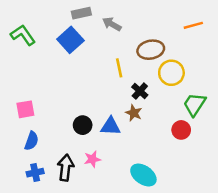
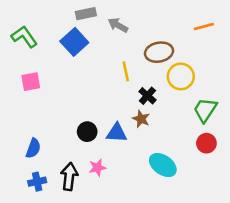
pink square: (25, 109) -> (31, 82), moved
red circle: (181, 130) -> (206, 143), moved
cyan ellipse: (143, 175) -> (163, 165), moved

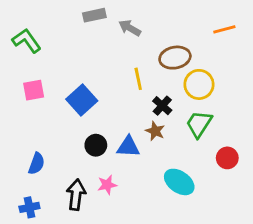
blue square: (74, 42) -> (82, 100), moved
green trapezoid: (205, 110) -> (199, 124), moved
blue cross: (37, 182) -> (29, 207), moved

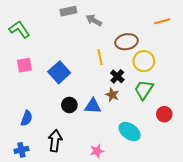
pink star: (107, 185) -> (97, 151), moved

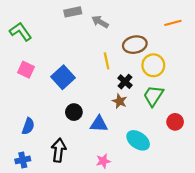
pink square: (24, 65) -> (26, 70), turned 35
blue triangle: (93, 106) -> (99, 124), moved

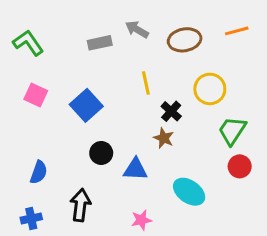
gray rectangle: (73, 12) -> (100, 43), moved
brown ellipse: (135, 45) -> (185, 40), moved
green trapezoid: (153, 96) -> (232, 131), moved

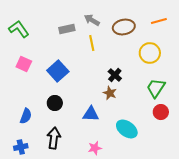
yellow line: (146, 83) -> (92, 43), moved
yellow circle: (210, 89) -> (150, 53), moved
black circle: (101, 153) -> (55, 103), moved

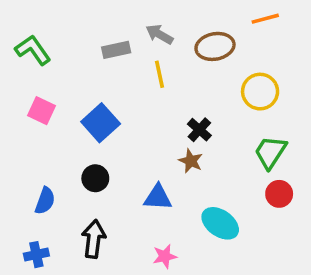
orange line: (159, 21) -> (265, 19), moved

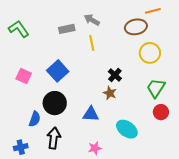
brown ellipse: (215, 46) -> (136, 27), moved
pink square: (42, 111) -> (24, 76), moved
black circle: (95, 178) -> (55, 103), size x1.5
blue semicircle: (45, 201) -> (35, 119), moved

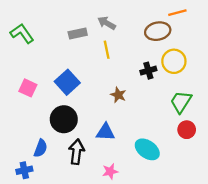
black cross: (115, 75) -> (148, 71), moved, turned 32
brown star: (110, 93) -> (118, 95), moved
blue semicircle: (35, 119) -> (41, 148), moved
black arrow: (54, 138) -> (77, 152), moved

